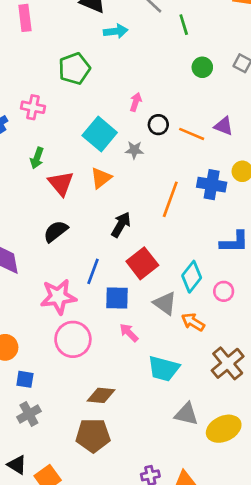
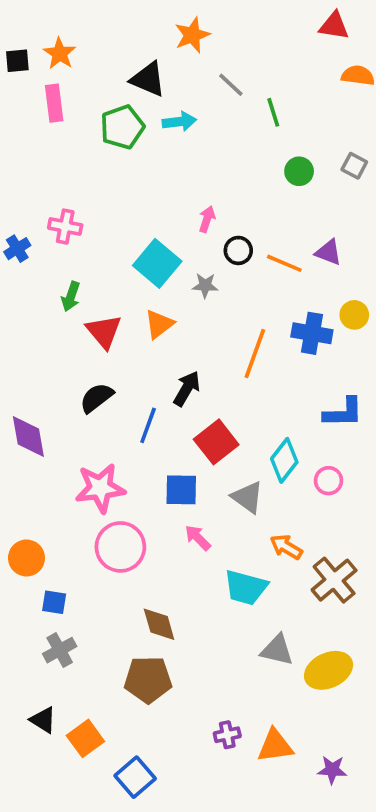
green pentagon: (74, 69) -> (122, 127), moved
blue line: (93, 271) -> (148, 425), moved
orange arrow: (193, 322) -> (286, 547), moved
brown diamond: (101, 395) -> (159, 624), turned 68

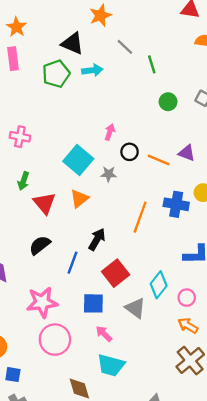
orange arrow: (286, 547) -> (188, 326), moved
cyan trapezoid: (246, 587) -> (111, 365), moved

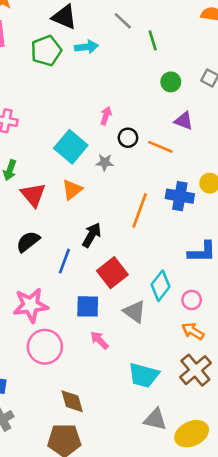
purple triangle: (187, 153) -> (184, 121), moved
cyan trapezoid: (111, 365) -> (144, 375), moved

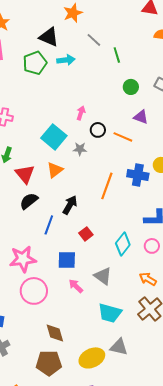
black semicircle: (28, 242) -> (29, 201), moved
red square: (112, 273) -> (86, 234), size x0.6
pink circle: (192, 300) -> (152, 246), moved
gray triangle: (134, 312) -> (103, 276), moved
yellow ellipse: (192, 434) -> (92, 358), moved

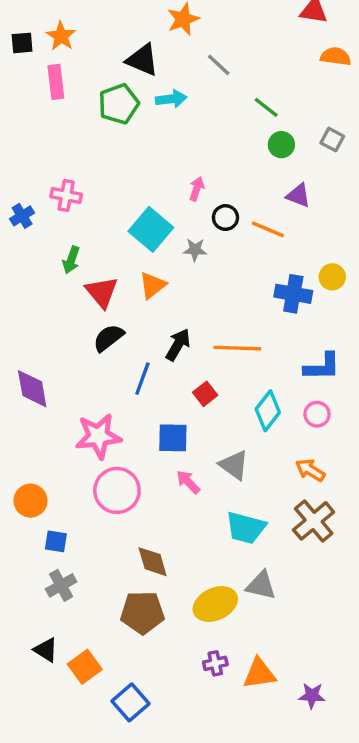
green line: (117, 55) -> (266, 107), moved, turned -35
orange line: (107, 186) -> (237, 348), moved, turned 72

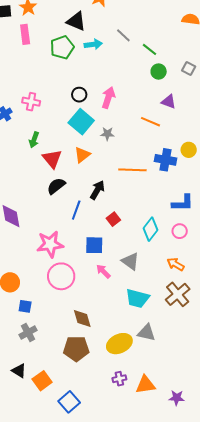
gray line: (219, 65) -> (123, 35), moved
pink arrow: (197, 189) -> (108, 98), size x1.5
black circle: (225, 218) -> (79, 95), moved
orange line: (237, 348) -> (132, 170), moved

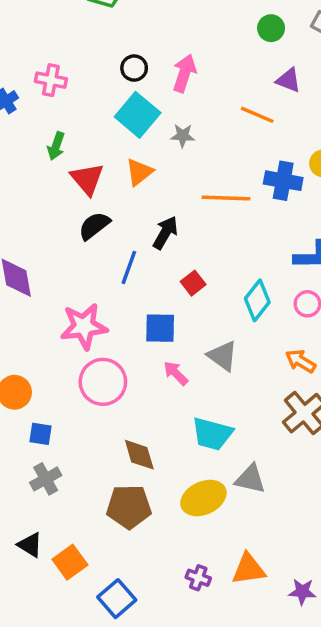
cyan trapezoid: (137, 298) -> (212, 434), moved
purple cross: (119, 379) -> (198, 578), moved, turned 32

